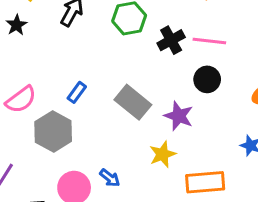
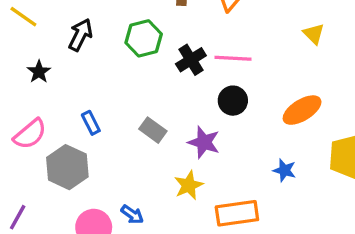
black star: (16, 25) -> (39, 72), moved
blue rectangle: (77, 92) -> (91, 123), turned -60
gray rectangle: (133, 102) -> (153, 130), size x0.7

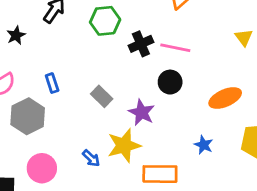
yellow star: (189, 185) -> (124, 146), size x1.4
blue arrow: (132, 214) -> (91, 158), moved

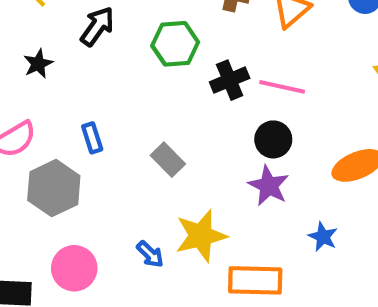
purple star: (142, 112) -> (269, 186), moved

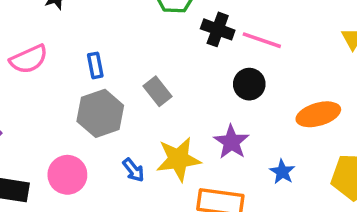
black cross: (230, 80) -> (218, 29), turned 36
purple star: (269, 186) -> (231, 142), moved
gray hexagon: (54, 188) -> (100, 113), moved

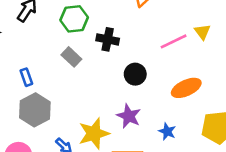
pink line: (262, 40) -> (174, 41), moved, turned -36
gray rectangle: (157, 91) -> (71, 57), moved

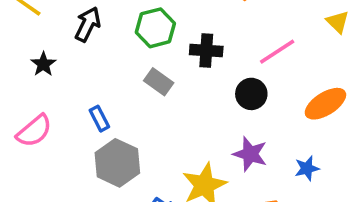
pink line: (174, 41) -> (277, 52), moved
blue star: (167, 131) -> (307, 168), turned -30

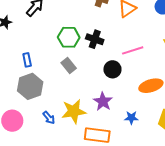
green hexagon: (155, 28) -> (69, 37), moved
gray rectangle: (159, 82) -> (69, 66), moved

